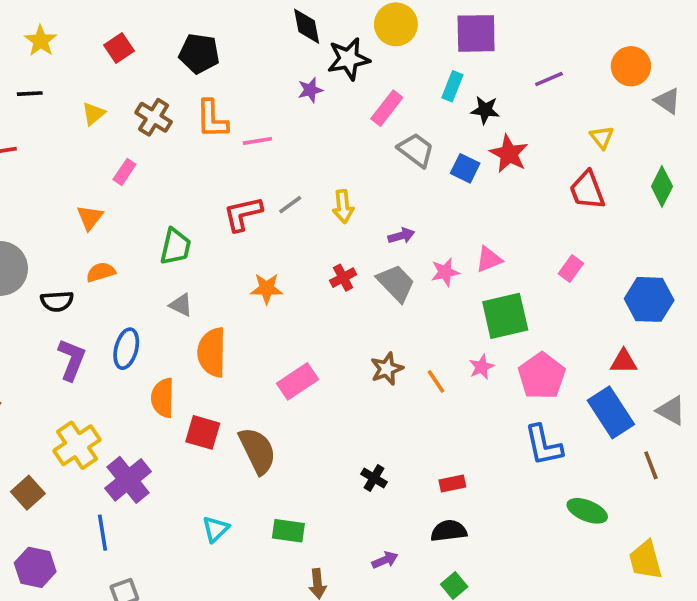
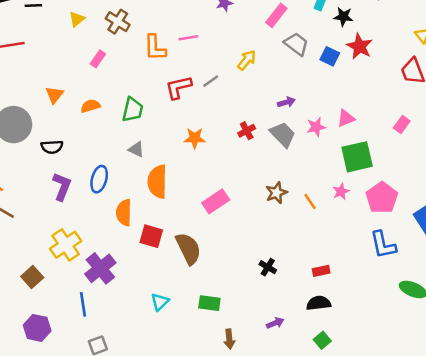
orange L-shape: (212, 119) -> (155, 48), moved
yellow arrow: (343, 207) -> (247, 60), moved, turned -135
orange triangle: (90, 217) -> (54, 95), moved
orange semicircle: (101, 272) -> (90, 106), moved

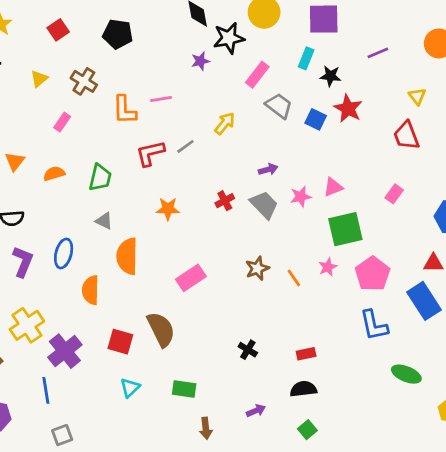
red square: (151, 236) -> (120, 342), moved

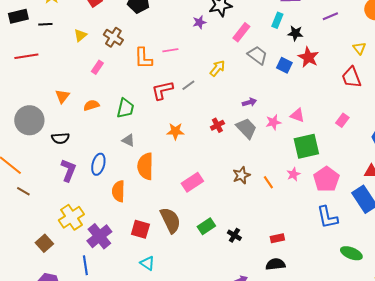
pink triangle: (333, 187) -> (297, 115), turned 42
cyan triangle: (130, 388) -> (147, 263), turned -42
green rectangle: (184, 389) -> (206, 226), moved, turned -42

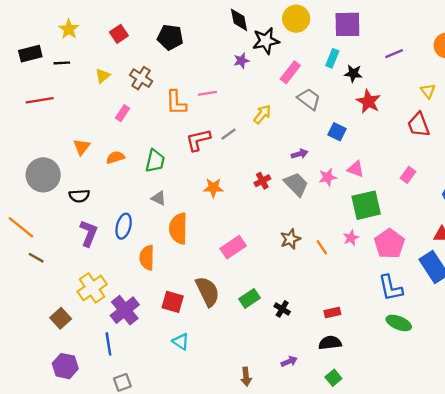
blue square: (284, 65) -> (337, 132), moved
green ellipse: (351, 253) -> (399, 323), moved

